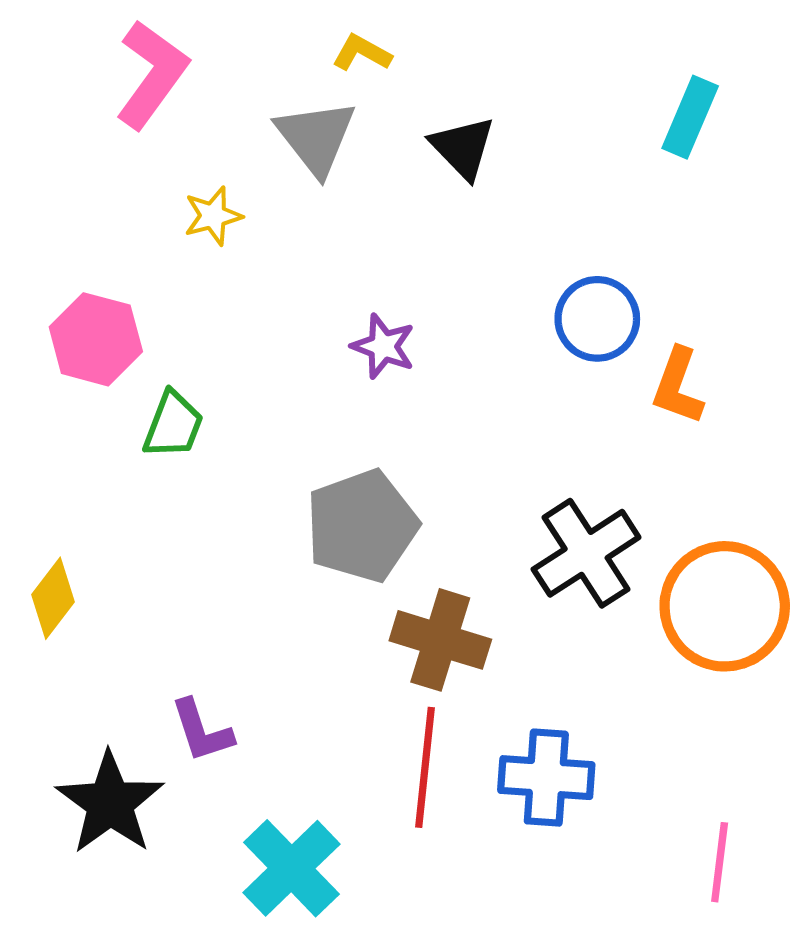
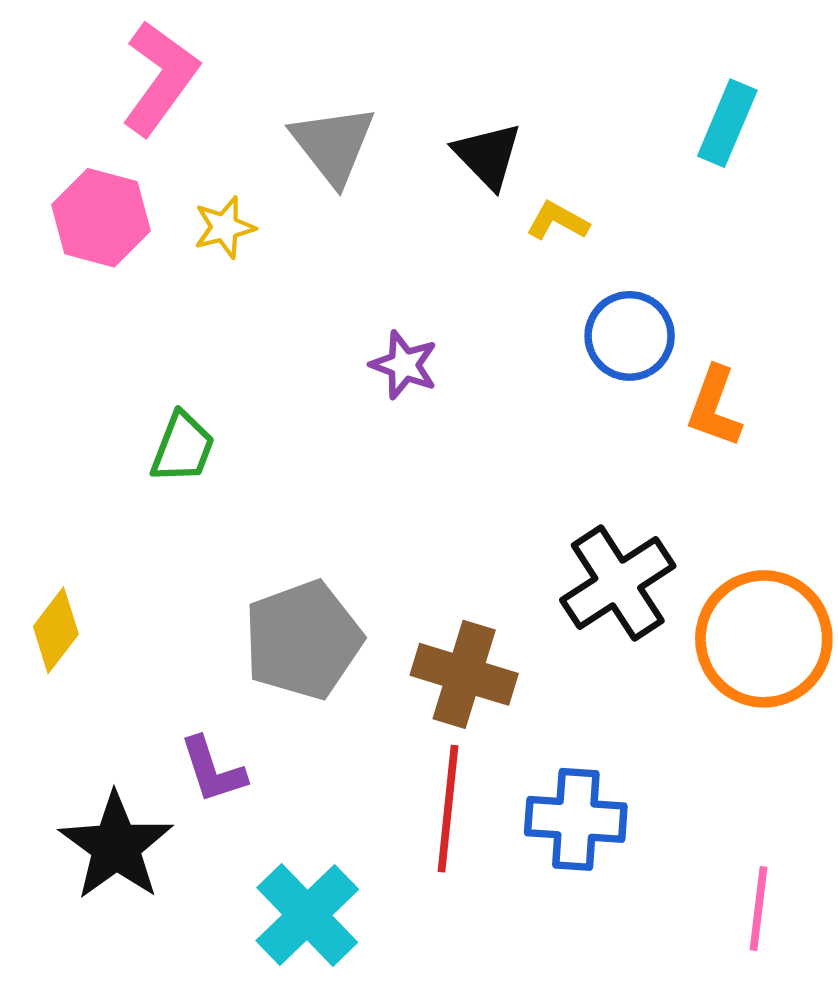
yellow L-shape: (362, 53) -> (558, 221), moved
pink hexagon: (96, 339) -> (101, 218), moved
gray pentagon: (362, 526) -> (303, 640), moved

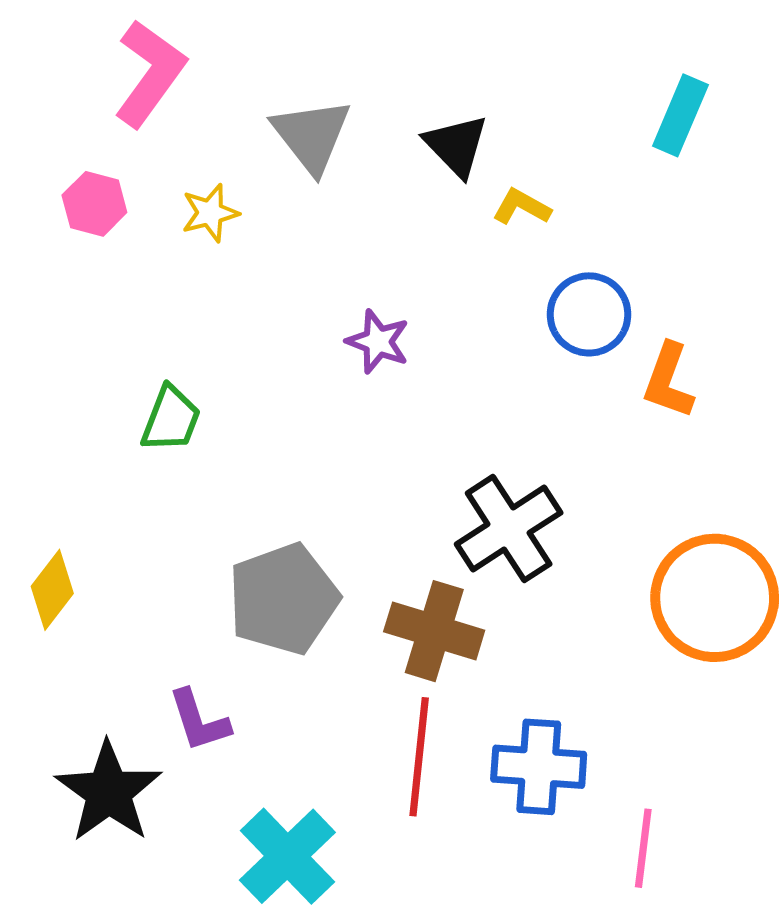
pink hexagon: (101, 218) -> (94, 204), size x0.7
black cross: (618, 583) -> (509, 529), moved
pink line: (758, 909) -> (643, 848), moved

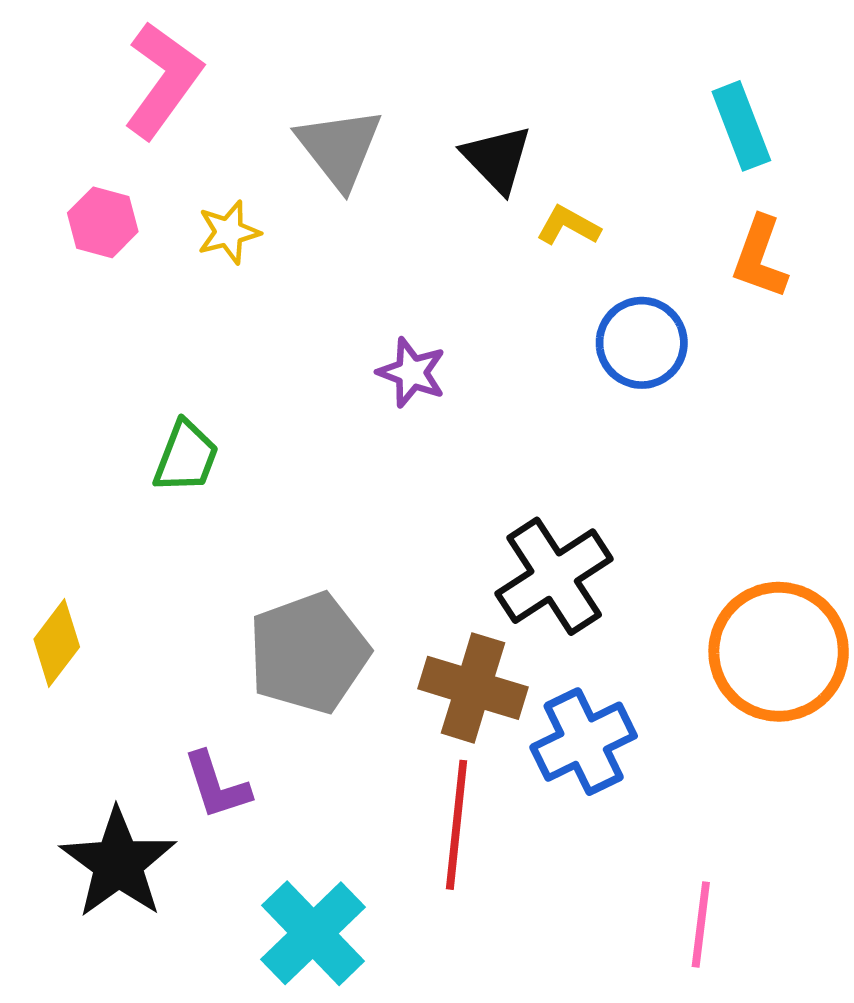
cyan rectangle: (680, 115) -> (741, 126), turned -44
orange L-shape: (668, 381) -> (760, 257), moved
blue cross: (539, 767) -> (584, 742), moved, turned -30

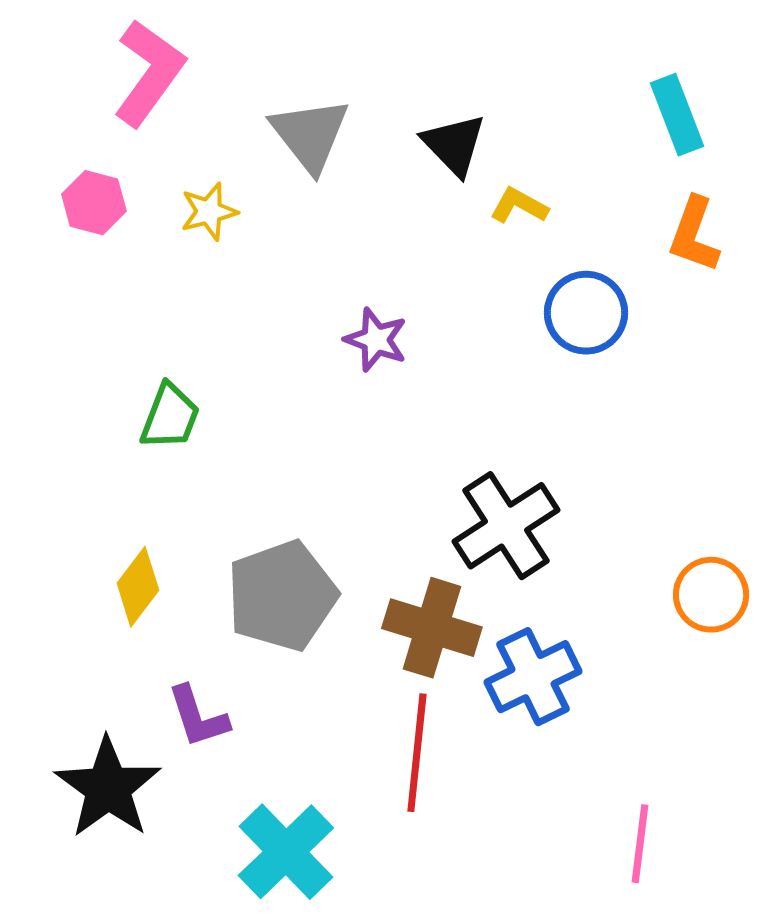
yellow diamond: (57, 643) -> (138, 587), moved
orange circle: (779, 652) -> (711, 595), size x0.6

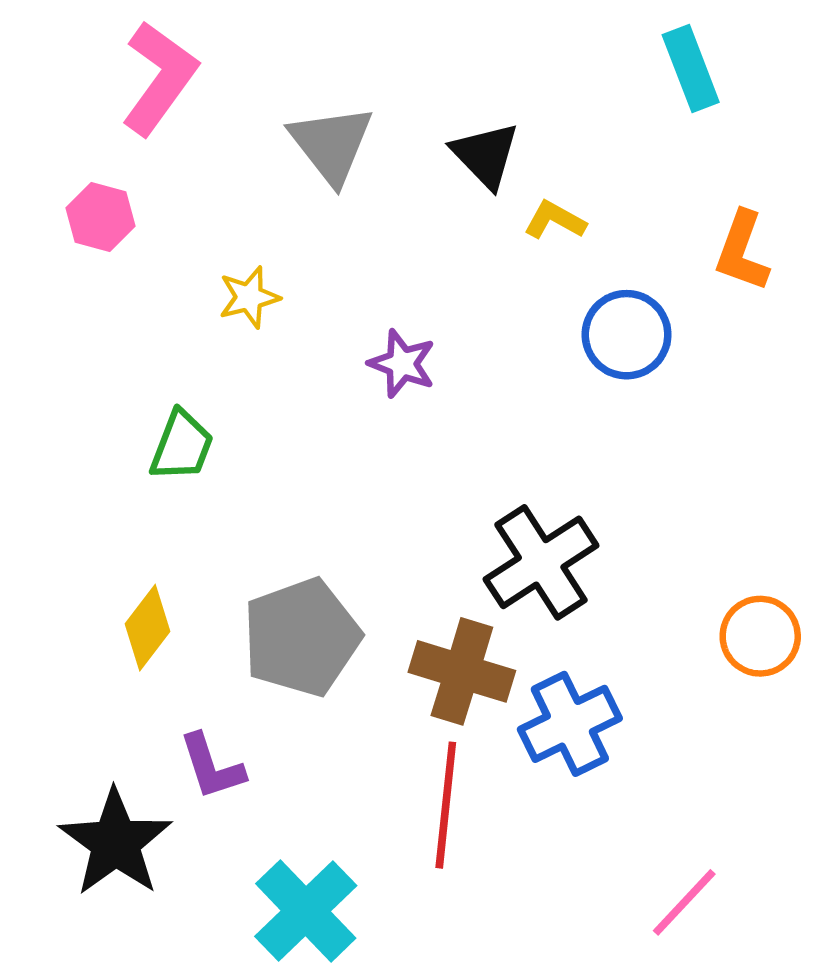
cyan rectangle: (677, 115) -> (691, 68), moved
yellow star: (209, 212) -> (249, 297), moved
pink line: (640, 844) -> (684, 902), turned 36

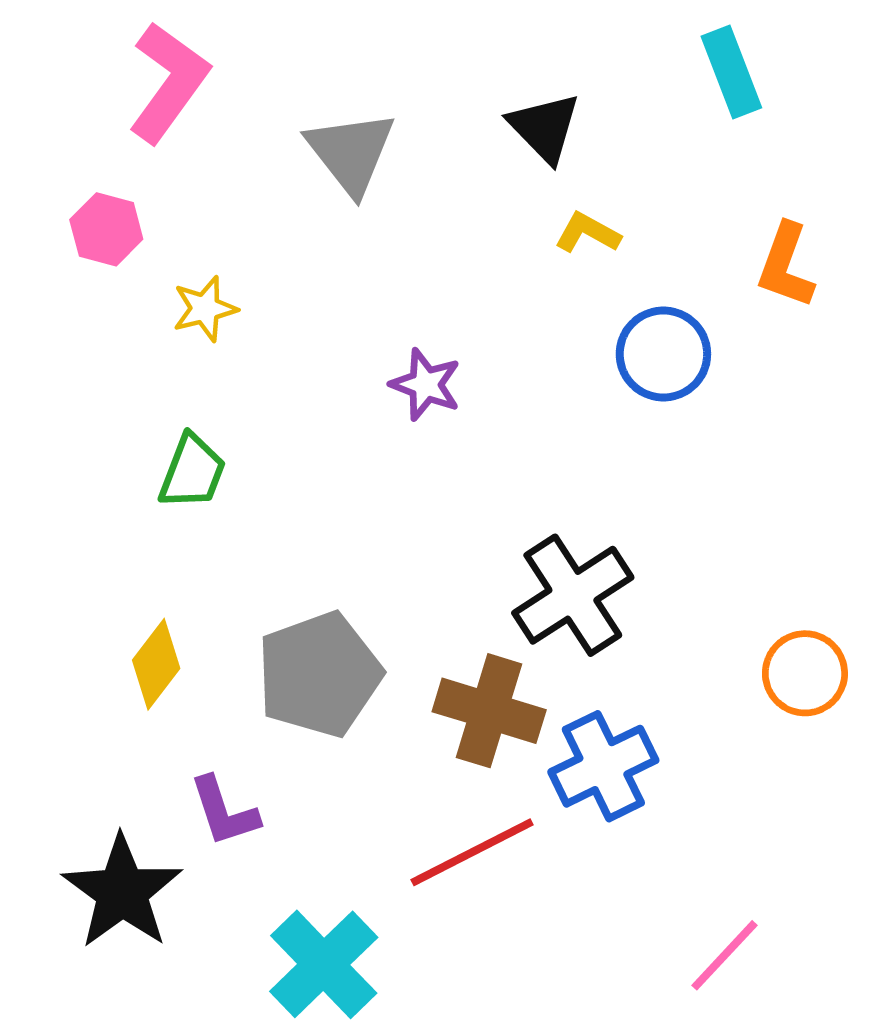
black triangle: (485, 155) -> (545, 128), moved
yellow star: (249, 297) -> (205, 309), moved
red line: (446, 805) -> (472, 852), turned 57

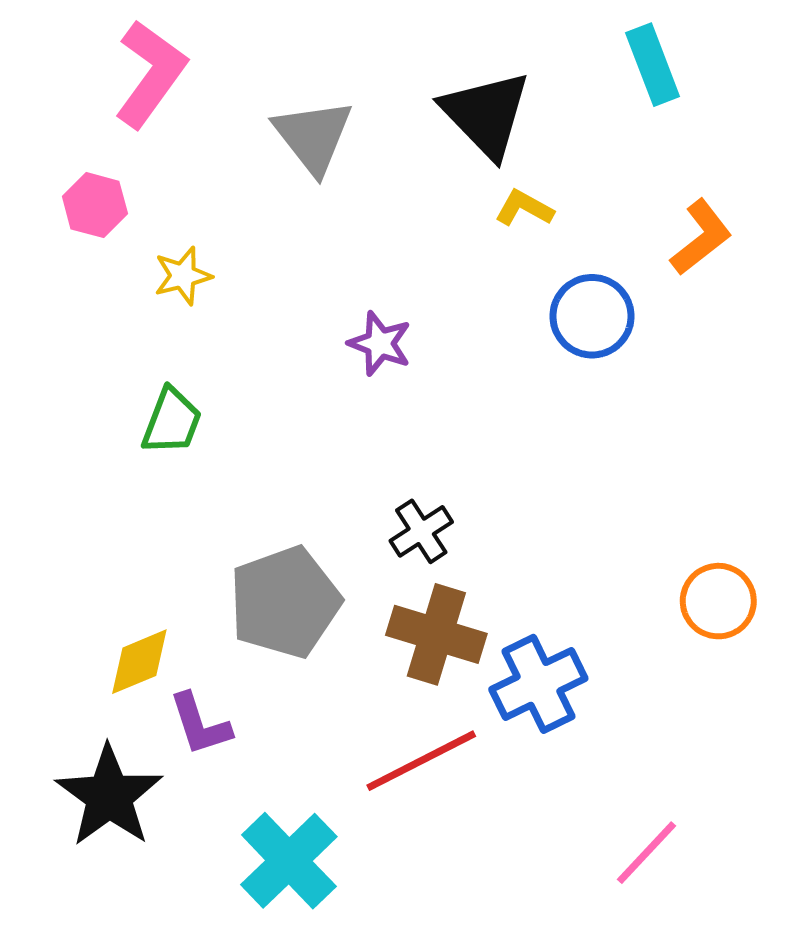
black triangle: (545, 128) -> (486, 114), size x1.4
orange L-shape: (786, 266) -> (701, 237), turned -148
black cross: (573, 595) -> (421, 531), moved, size x0.6
yellow diamond: (156, 664) -> (139, 662), moved, turned 30

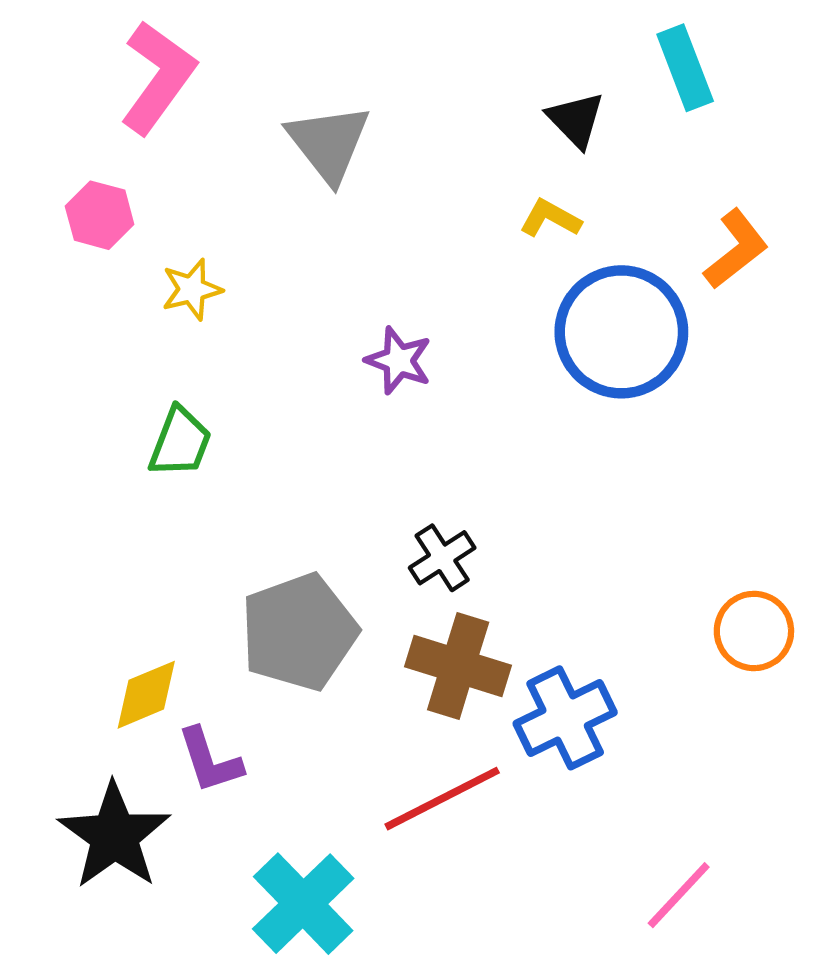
black triangle: (486, 114) -> (576, 120), moved, size x0.6
blue circle: (592, 316) -> (621, 332), size x1.5

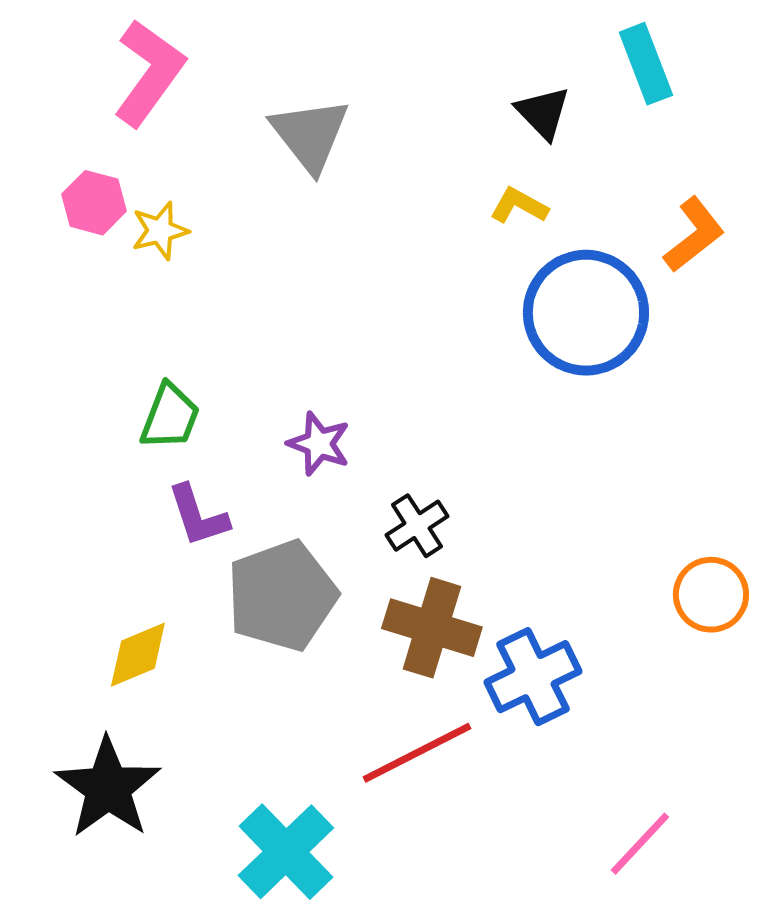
yellow star: (192, 289) -> (160, 231), moved
purple star: (399, 361) -> (319, 444), moved
purple L-shape: (210, 760) -> (198, 516), moved

